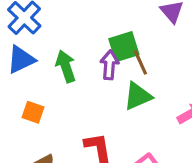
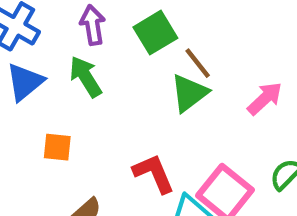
brown line: (140, 62) -> (198, 63), moved
purple arrow: (109, 65) -> (93, 25), moved

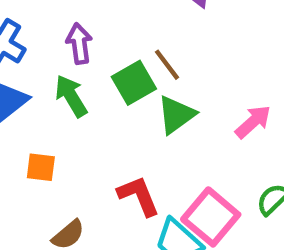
green square: (155, 33) -> (134, 83), moved
brown line: (198, 63) -> (167, 65), moved

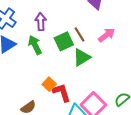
pink arrow: (253, 122) -> (107, 35), moved
orange square: (41, 167) -> (49, 84), moved, turned 32

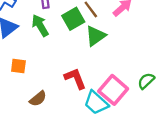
orange square: (49, 84) -> (18, 66), moved, turned -32

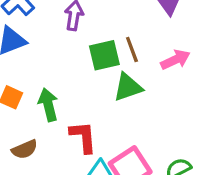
green arrow: (40, 26) -> (48, 105), moved

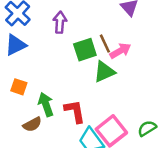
pink arrow: (175, 60) -> (120, 51), moved
green arrow: (48, 105) -> (46, 104), moved

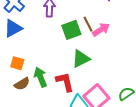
green triangle: (104, 72) -> (81, 59), moved
brown semicircle: (32, 124) -> (22, 84), moved

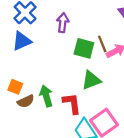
green square: (71, 30) -> (84, 48), turned 30
orange square: (17, 63) -> (15, 87), moved

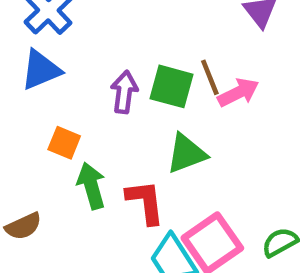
purple arrow: (63, 23) -> (124, 92), moved
orange square: (15, 87) -> (64, 143), moved
brown semicircle: (26, 101) -> (23, 226), moved

